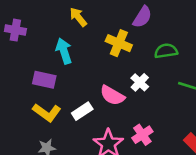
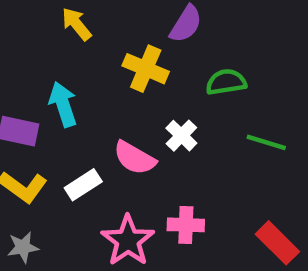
cyan arrow: (64, 51) -> (63, 104), moved
pink cross: (142, 135) -> (186, 225), turned 36

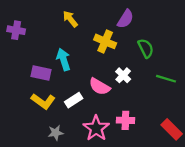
green semicircle: (226, 82) -> (146, 48), turned 72
gray star: (23, 247) -> (56, 133), moved

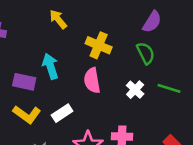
purple semicircle: (125, 19) -> (152, 22), moved
white cross: (123, 75) -> (135, 90), moved
pink semicircle: (100, 87) -> (92, 80), moved, turned 50

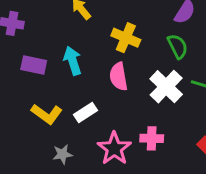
purple rectangle: (24, 82) -> (34, 65), moved
white cross: (135, 90) -> (166, 87), size x1.6

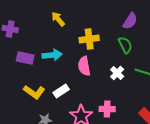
yellow cross: (126, 38) -> (89, 39), turned -30
cyan arrow: (73, 61) -> (52, 55), turned 102
white cross: (166, 87) -> (117, 73), size x0.6

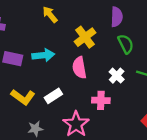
purple semicircle: (130, 21) -> (117, 17), moved, turned -30
yellow cross: (89, 39) -> (85, 37), turned -30
pink cross: (107, 109) -> (101, 100), moved

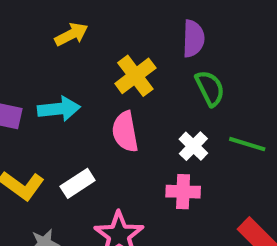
yellow arrow: (50, 15) -> (71, 34), turned 102
pink cross: (101, 100) -> (183, 192), moved

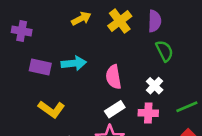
yellow cross: (135, 76) -> (120, 21), moved
green line: (247, 144) -> (187, 107), moved, turned -40
white rectangle: (78, 183) -> (115, 109), moved

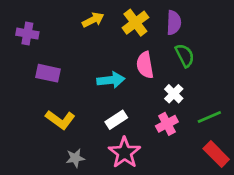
cyan arrow: (74, 63) -> (111, 80), moved
pink semicircle: (114, 77) -> (145, 65), moved
white rectangle: (115, 109) -> (116, 120), moved
pink cross: (148, 113) -> (167, 124), turned -30

